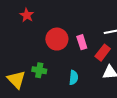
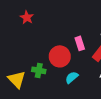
red circle: (57, 39) -> (60, 56), moved
cyan semicircle: (74, 78) -> (72, 77), turned -136

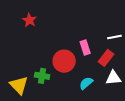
cyan semicircle: (72, 77) -> (86, 83), moved

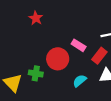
red star: (29, 20) -> (36, 18), moved
pink rectangle: (85, 47) -> (79, 45), turned -40

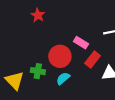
red rectangle: (99, 56) -> (93, 59), moved
cyan semicircle: (80, 81) -> (63, 78), moved

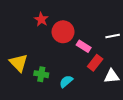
red circle: (60, 56) -> (63, 32), moved
yellow triangle: (15, 81) -> (19, 63), moved

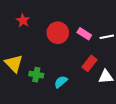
red star: (41, 19) -> (23, 20), moved
pink rectangle: (84, 46) -> (84, 34), moved

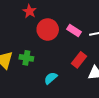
red star: (23, 20) -> (29, 11), moved
green cross: (36, 75) -> (26, 58), moved

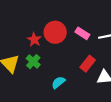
red star: (29, 11) -> (34, 40), moved
green cross: (26, 58) -> (33, 62), turned 32

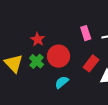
red circle: (55, 32) -> (59, 56), moved
pink rectangle: (82, 33) -> (86, 33), turned 40

